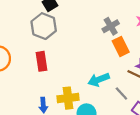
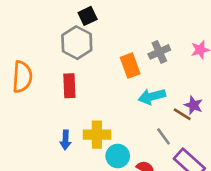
orange rectangle: (121, 46) -> (130, 66), moved
cyan arrow: (99, 80) -> (152, 96), moved

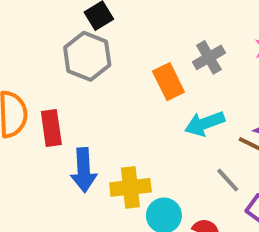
red rectangle: (69, 86) -> (51, 128), moved
blue arrow: (65, 140) -> (84, 170), moved, size x1.5

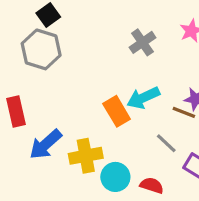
orange rectangle: (168, 82) -> (117, 111), moved
blue arrow: (84, 170) -> (46, 144), turned 56

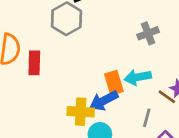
gray line: (166, 143) -> (147, 118), turned 48
blue arrow: (46, 144) -> (104, 101), moved

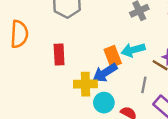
red rectangle: (34, 63) -> (59, 55), moved

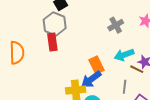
cyan arrow: (133, 50) -> (124, 55), moved
red rectangle: (59, 55) -> (52, 42), moved

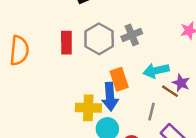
gray hexagon: (55, 24) -> (99, 39), moved
gray cross: (116, 25) -> (132, 35), moved
blue arrow: (91, 79) -> (110, 97), turned -65

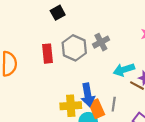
orange rectangle: (119, 79) -> (97, 109), moved
gray line: (151, 112) -> (114, 104), moved

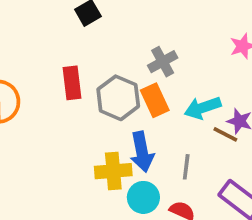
gray hexagon: (74, 48) -> (118, 98), moved
orange rectangle: (97, 109) -> (155, 100), moved

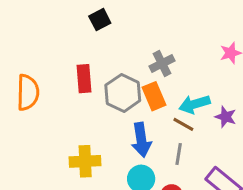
brown line: (225, 134) -> (183, 124), moved
yellow cross: (113, 171) -> (85, 161), moved

